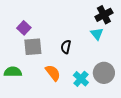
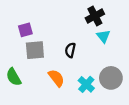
black cross: (104, 15) -> (95, 16), moved
purple square: (24, 28) -> (25, 30), turned 32
green semicircle: (13, 72) -> (14, 77), turned -120

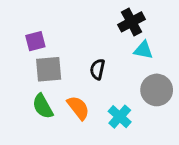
cyan triangle: (103, 36) -> (143, 50), turned -40
green semicircle: (14, 77) -> (43, 106), moved
gray circle: (111, 78) -> (157, 90), moved

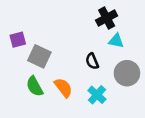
purple square: (35, 41) -> (18, 40), moved
gray square: (49, 69) -> (39, 56), turned 30
black semicircle: (97, 69) -> (92, 61), moved, turned -35

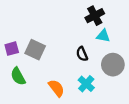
purple square: (18, 40) -> (12, 49), moved
green semicircle: (35, 86) -> (18, 76), moved
orange semicircle: (63, 88) -> (56, 88), moved

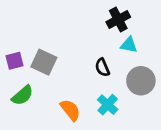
green semicircle: (18, 76) -> (22, 95), turned -102

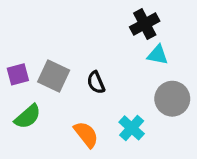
black semicircle: (102, 67) -> (96, 82), moved

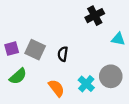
cyan triangle: (158, 55) -> (118, 39), moved
black semicircle: (96, 82) -> (63, 54), turned 32
gray circle: (172, 99) -> (111, 76), moved

